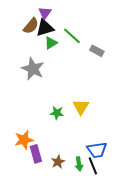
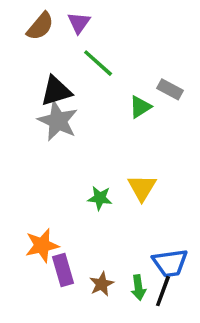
brown semicircle: (31, 26) -> (40, 26), moved
black triangle: (45, 28) -> (56, 91), moved
green line: (72, 36) -> (98, 63), moved
green triangle: (51, 43) -> (140, 107), moved
black line: (93, 166) -> (163, 291), turned 42

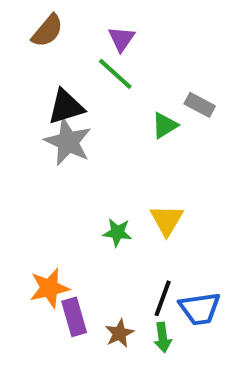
purple triangle: (79, 23) -> (121, 39), moved
black line: (163, 291) -> (163, 298), moved

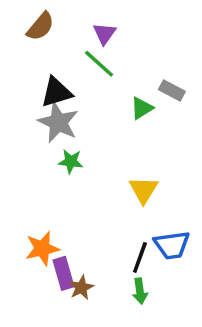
green star: (117, 232) -> (71, 161), moved
blue trapezoid: (200, 309) -> (172, 245), moved
brown star: (119, 333) -> (81, 288), moved

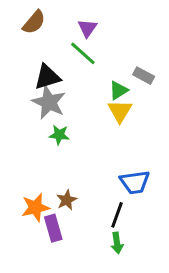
yellow triangle: (143, 190) -> (120, 111), moved
blue trapezoid: (172, 245) -> (135, 182), moved
brown star: (81, 288) -> (67, 200), moved

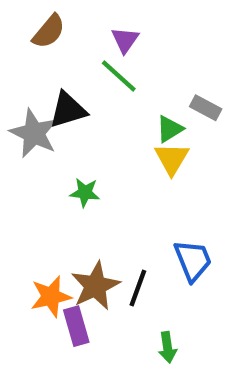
gray star: (49, 102) -> (34, 133), moved
blue trapezoid: (135, 182) -> (193, 260), turned -104
brown star: (67, 200) -> (95, 286), size x1.6
black line: (117, 215) -> (138, 288), moved

